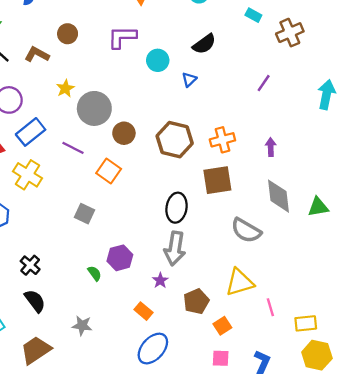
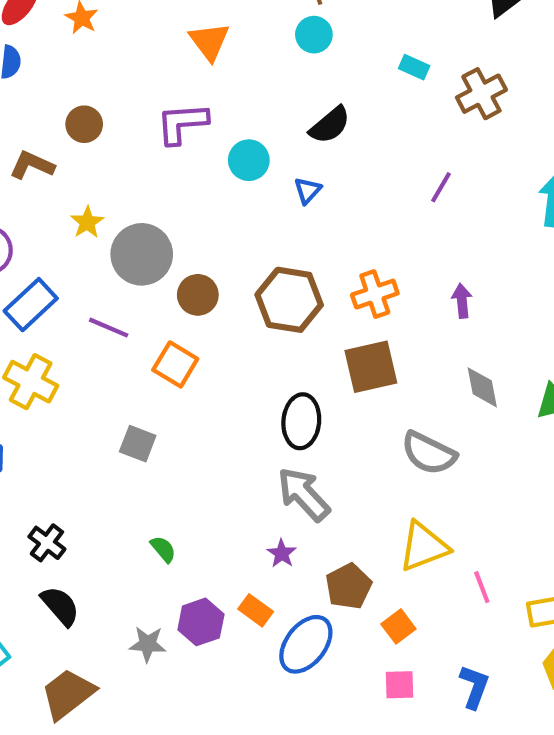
gray diamond: (279, 196) -> (482, 387), size x0.7
gray arrow: (175, 248) -> (304, 494), turned 132
purple hexagon: (120, 258) -> (201, 622), moved
blue ellipse: (153, 349) -> (306, 644), moved

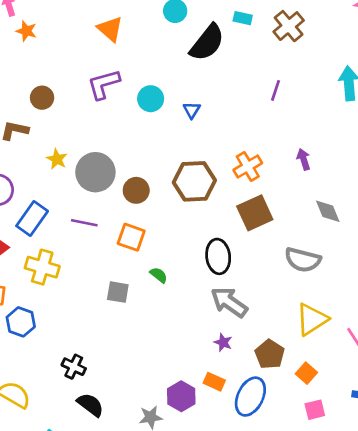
black semicircle: (330, 125) -> (207, 43), moved, size x1.4
green semicircle: (163, 549) -> (159, 275), moved

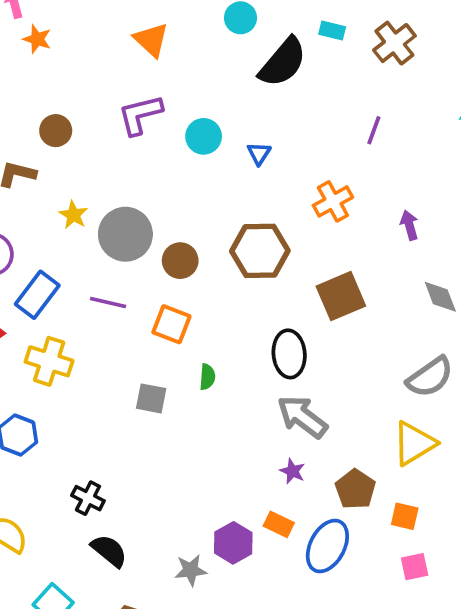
orange cross: (248, 167) -> (333, 201), moved
gray semicircle: (303, 260) -> (430, 377), moved, turned -51
green semicircle: (159, 275) -> (207, 377), turned 54
orange square: (306, 373) -> (405, 516), turned -30

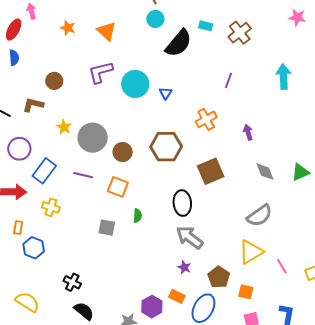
orange star: (37, 39) -> (68, 28), moved
cyan circle: (204, 136) -> (135, 84), size x1.4
yellow cross: (49, 361) -> (51, 207), size x0.7

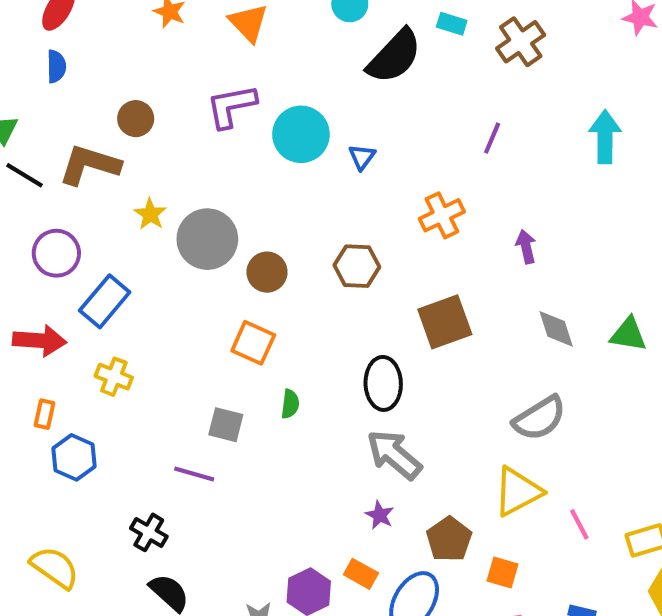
brown L-shape: (33, 105) -> (89, 165), size x1.4
brown hexagon: (166, 147) -> (357, 266), size x0.7
green triangle: (300, 172) -> (628, 334), turned 30
purple line: (83, 175) -> (194, 474), moved

